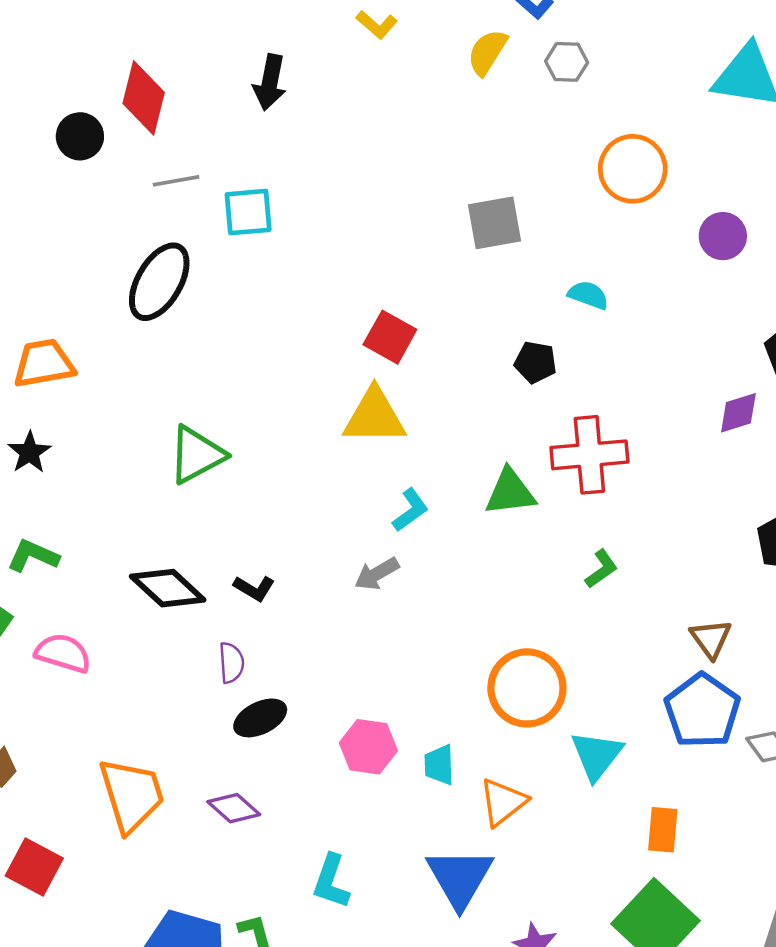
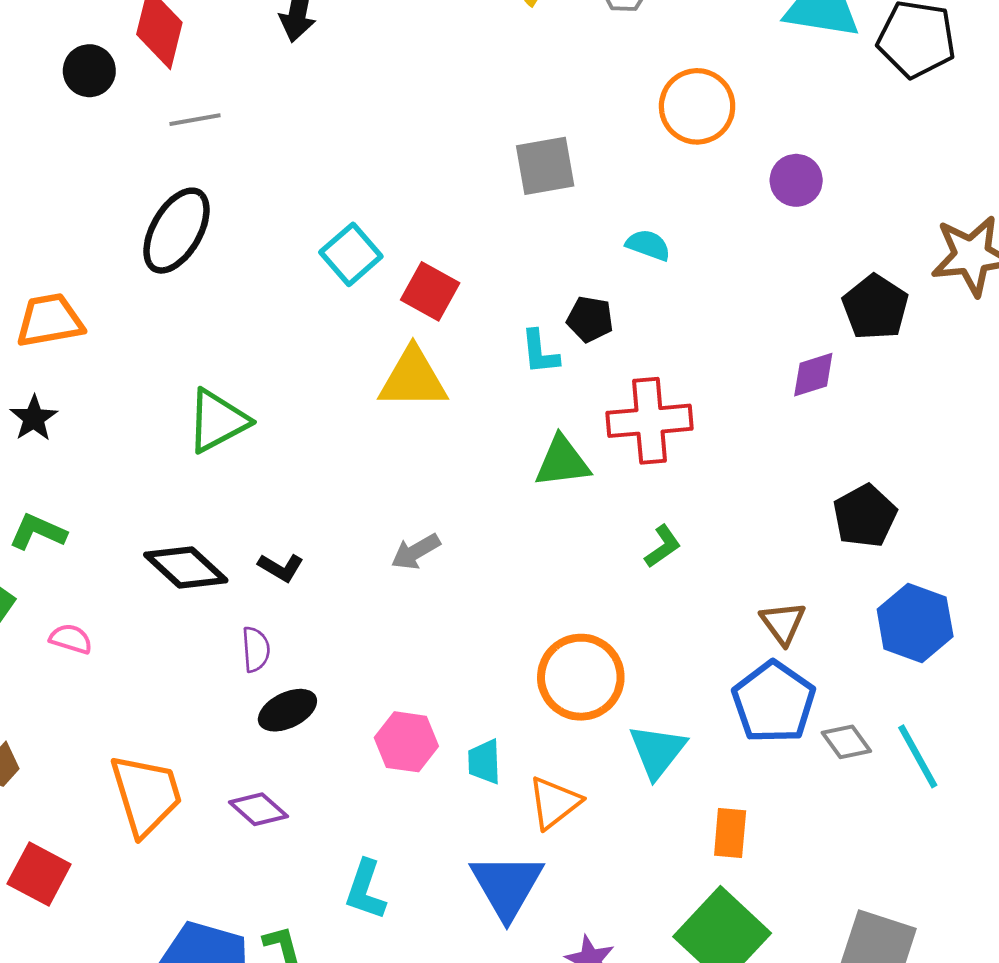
cyan square: (248, 212) -> (351, 254), moved, turned -36
cyan L-shape: (410, 510) -> (540, 352), moved, turned 120
pink semicircle: (63, 653) -> (71, 639), size x0.7

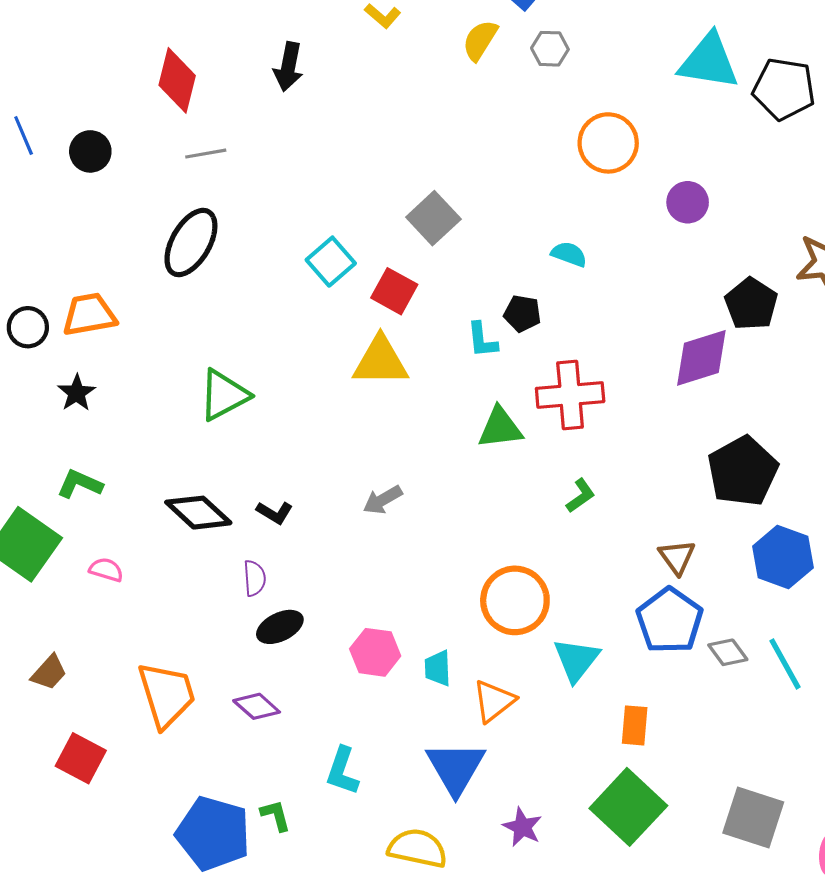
black circle: (89, 71) -> (90, 151), moved
gray square: (545, 166) -> (433, 218), moved, turned -33
purple diamond: (813, 375) -> (701, 358), size x1.6
black pentagon: (865, 516) -> (743, 471), size x1.4

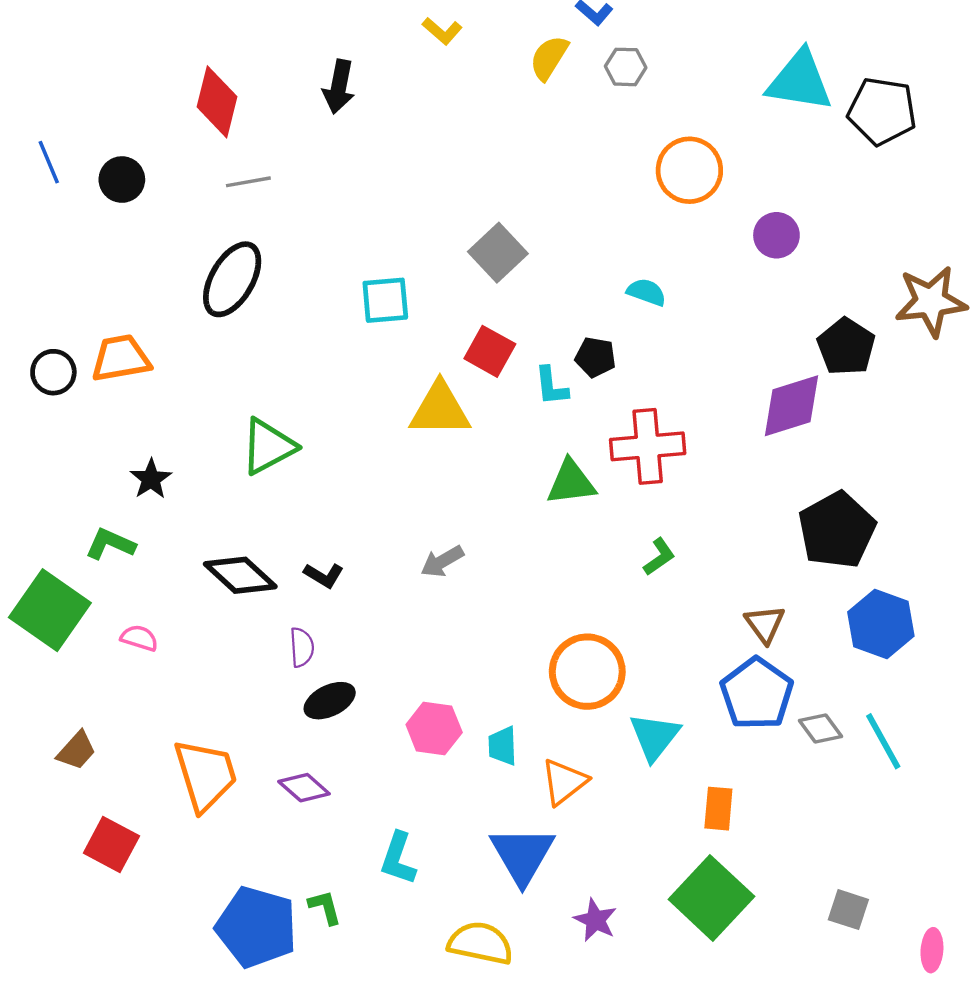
cyan square: (331, 262) -> (385, 300), turned 36
red square: (394, 291) -> (490, 351), moved
black star: (77, 393) -> (151, 479), moved
gray square: (753, 818) -> (848, 910), size x0.6

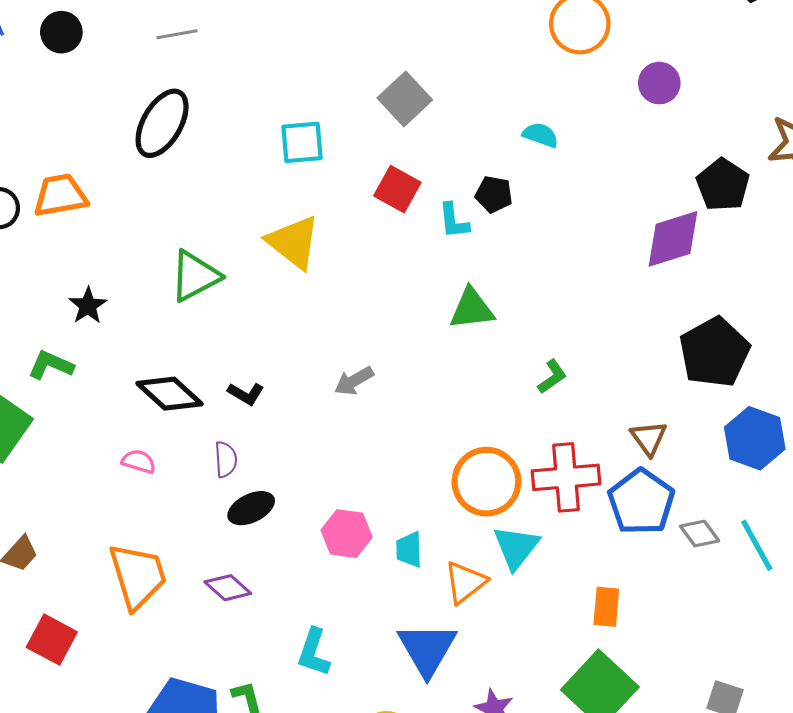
yellow triangle: (440, 409) -> (294, 242), moved, turned 38
red cross: (648, 446) -> (566, 477), moved
pink semicircle: (139, 638) -> (139, 461), moved
cyan triangle: (655, 737) -> (516, 547), moved

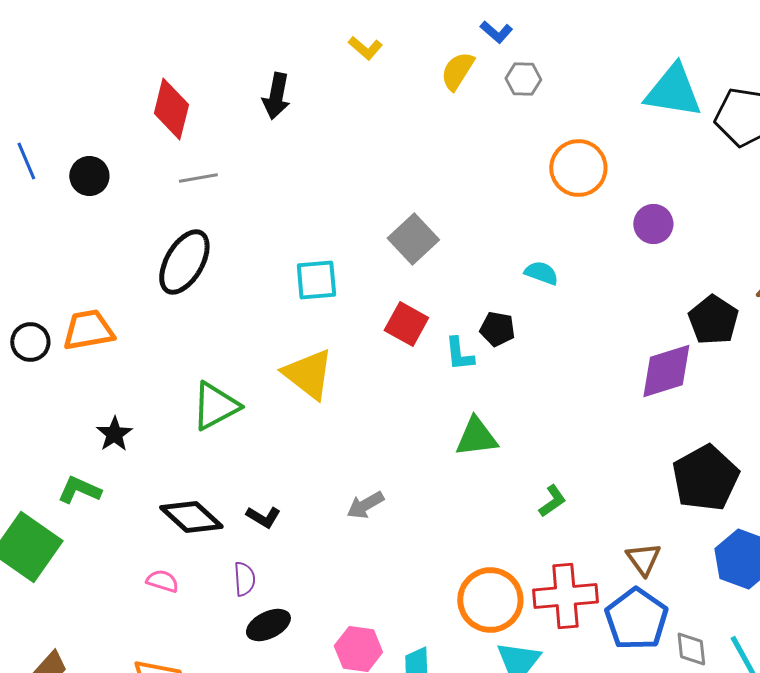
gray diamond: (700, 534) -> (691, 649), turned 30

